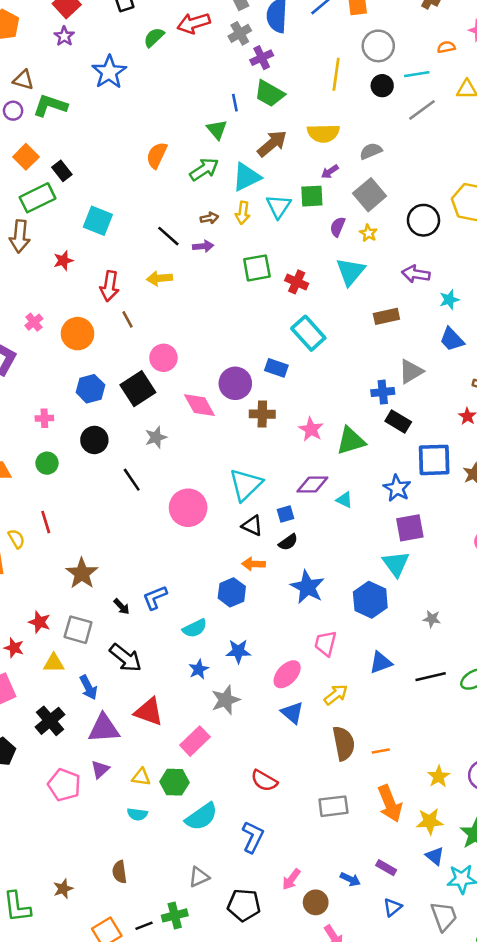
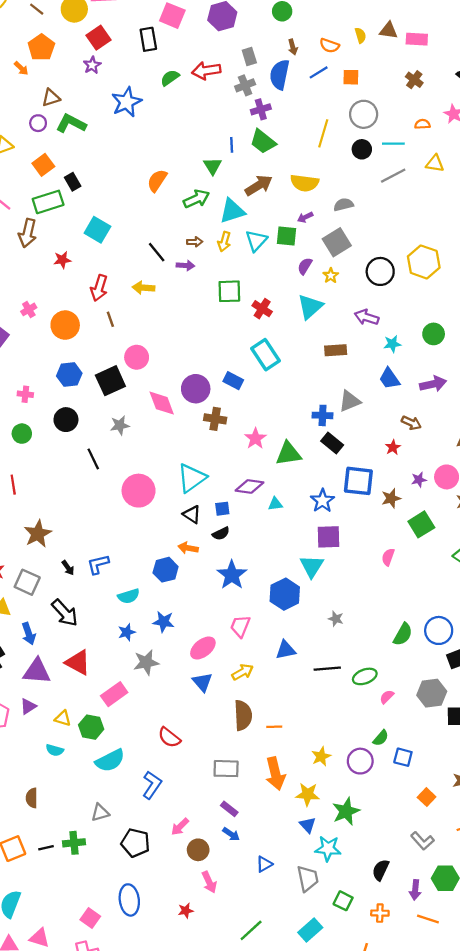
brown triangle: (23, 80) -> (51, 98), turned -42
cyan triangle: (344, 500) -> (275, 504), turned -42
purple rectangle: (386, 868) -> (229, 809), moved

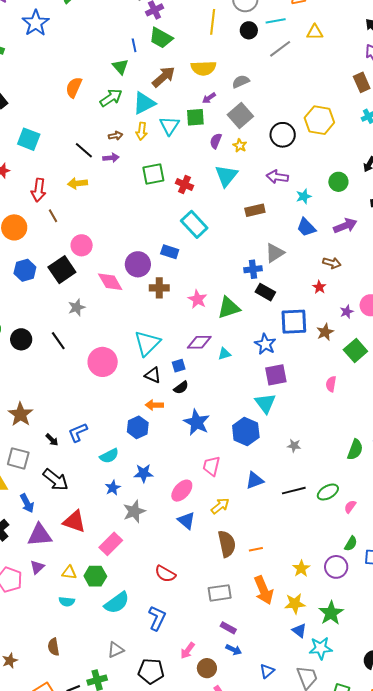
black circle: (66, 420) -> (21, 339), moved

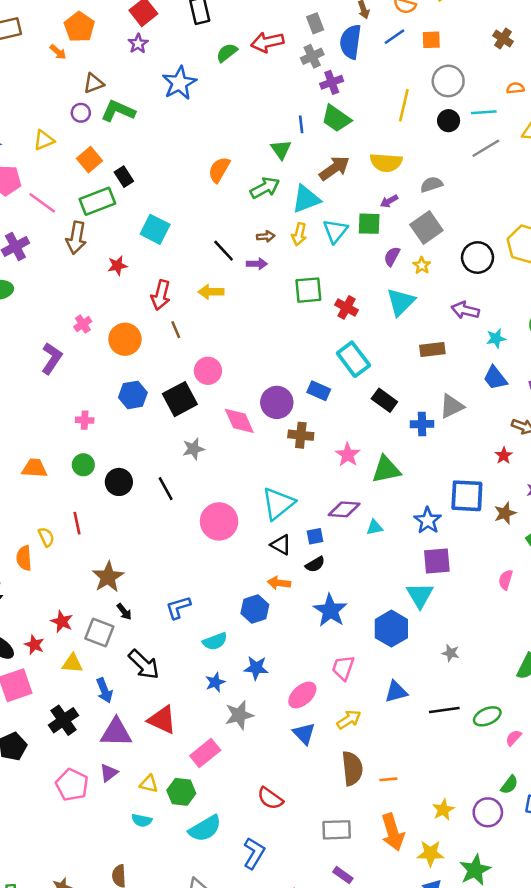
black rectangle: (265, 292) -> (384, 400), moved
black arrow: (52, 440) -> (124, 612), moved

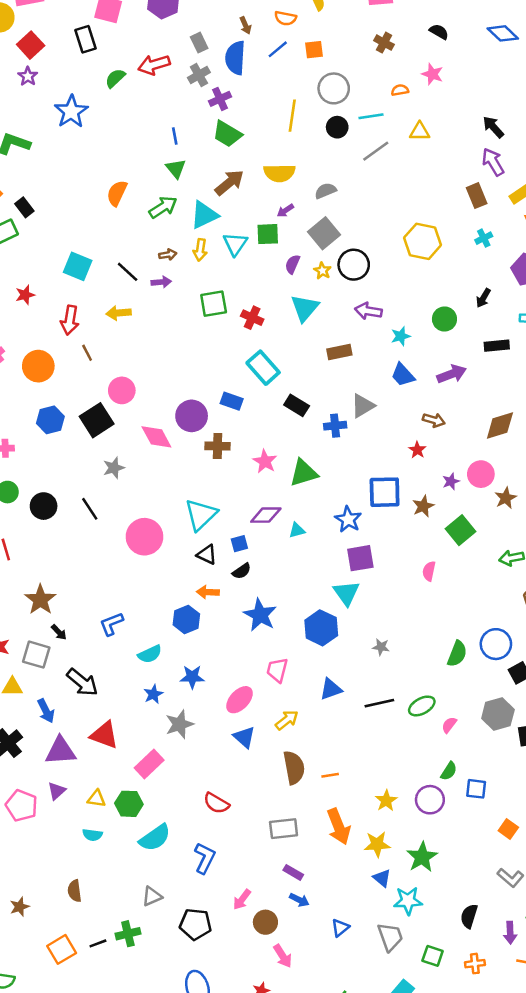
blue line: (301, 124) -> (175, 136), moved
cyan square: (155, 229) -> (78, 266), moved
black circle: (478, 258) -> (354, 265), moved

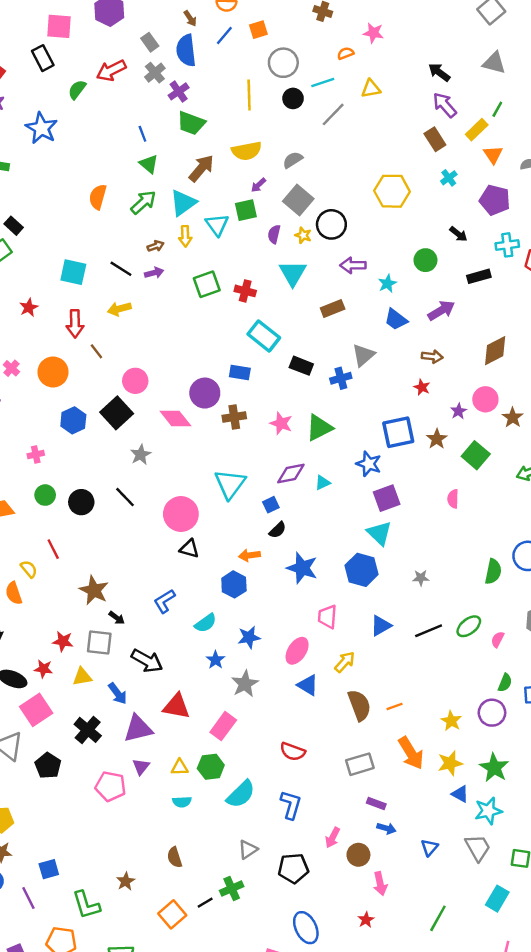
black arrow: (483, 298) -> (458, 234), turned -72
black triangle: (207, 555) -> (189, 549), moved
pink arrow: (283, 956) -> (380, 884), turned 30

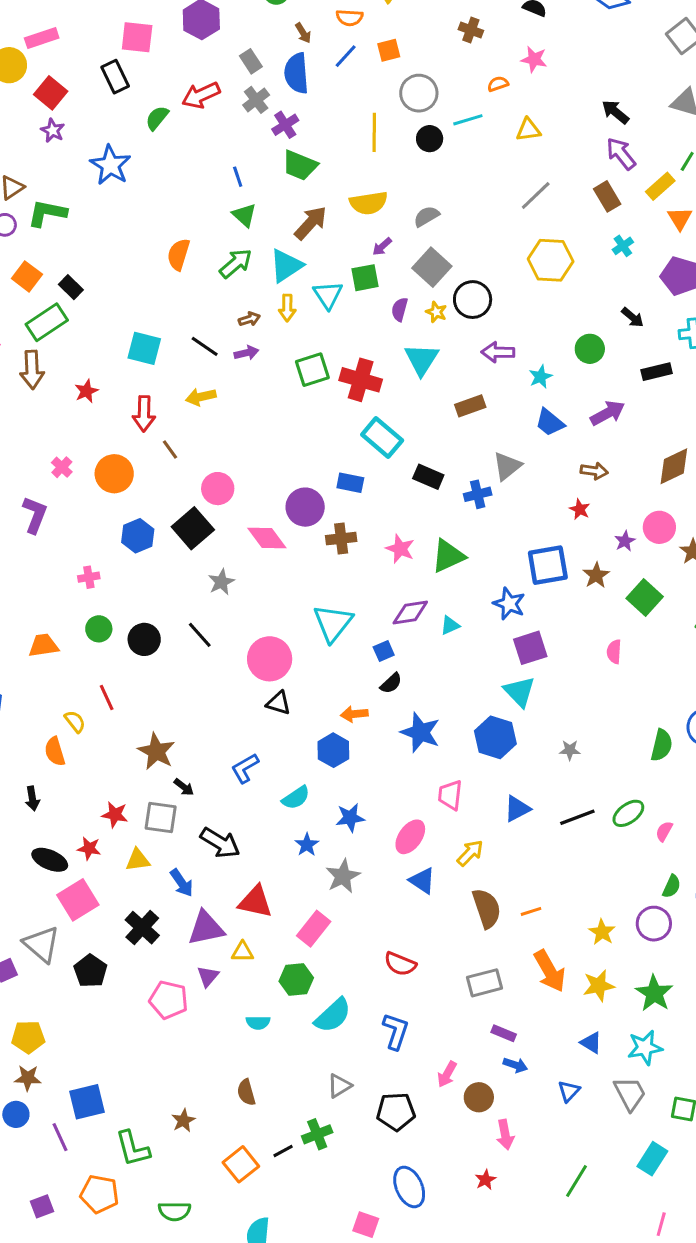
gray line: (333, 114) -> (536, 195), moved
red cross: (245, 291) -> (361, 380), size x1.5
yellow triangle: (180, 767) -> (243, 952), moved
blue triangle: (460, 794) -> (591, 1043), moved
blue square: (49, 869) -> (87, 1102), size x1.4

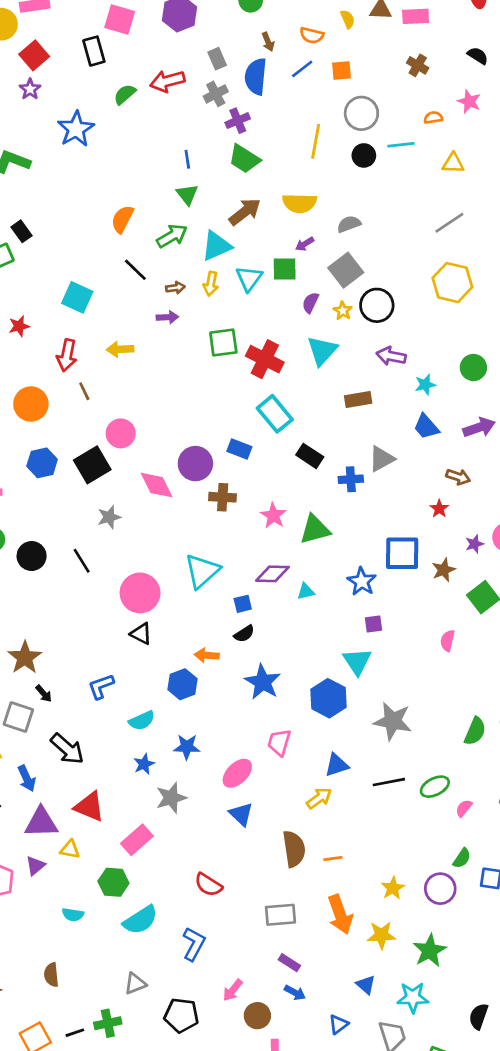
black line: (205, 346) -> (135, 270), moved
purple square: (530, 648) -> (374, 624), size x0.6
gray star: (570, 750) -> (393, 721), size x2.0
yellow arrow: (470, 853) -> (319, 798), moved

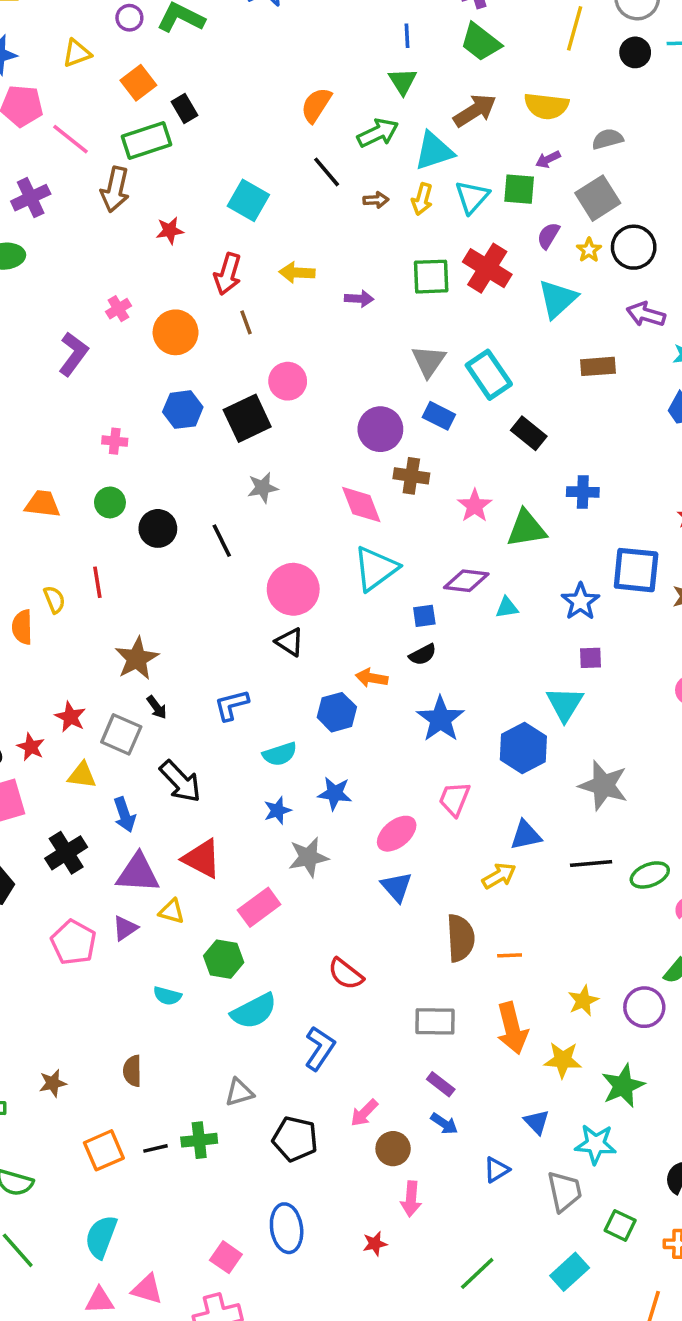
purple arrow: (167, 317) -> (359, 299), moved
red cross: (265, 359) -> (487, 268), moved
gray triangle: (382, 459) -> (429, 361), moved, turned -32
blue cross: (351, 479) -> (583, 492), moved
pink diamond: (157, 485) -> (361, 505), moved

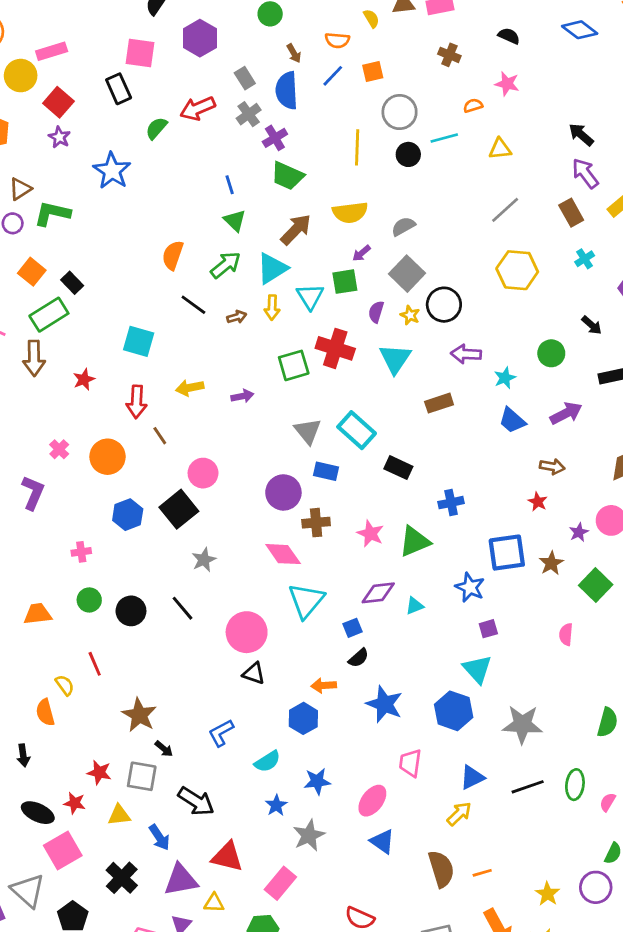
green ellipse: (650, 875) -> (575, 785), turned -48

